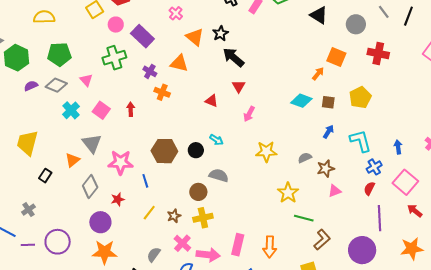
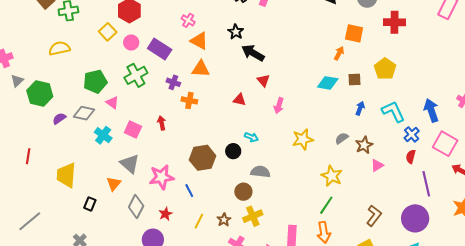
orange triangle: (195, 37) -> (199, 41), moved
green pentagon: (59, 54) -> (95, 82), moved
blue arrow: (398, 147) -> (431, 110), size x1.6
green line: (304, 218) -> (326, 205), moved, turned -60

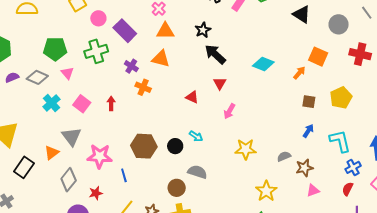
orange triangle: (199, 41) -> (165, 31), turned -42
cyan diamond: (328, 83) -> (263, 64), moved
black rectangle: (90, 204) -> (24, 167), size x1.5

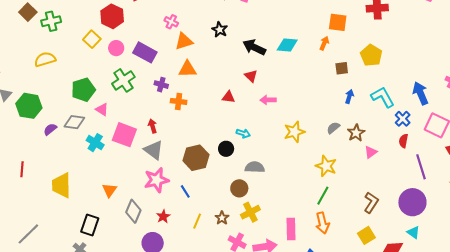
black arrow: (215, 54) -> (254, 47), moved
pink square: (82, 104) -> (124, 135), size x1.4
pink arrow: (229, 111) -> (268, 100), turned 77
gray triangle: (71, 137) -> (154, 150), moved
black rectangle: (24, 167) -> (90, 225), moved

